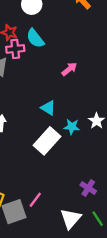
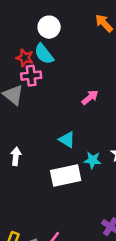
cyan semicircle: (35, 38) -> (44, 54), moved
white rectangle: (47, 141) -> (66, 175), turned 36

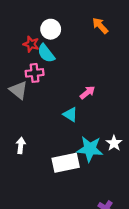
red star: (25, 58) -> (31, 44), moved
cyan triangle: (67, 140) -> (70, 114), moved
cyan star: (93, 160) -> (90, 149), size x1.6

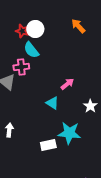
red star: (31, 44) -> (22, 31), moved
white star: (114, 143) -> (90, 106), moved
white rectangle: (66, 163) -> (48, 145), size x0.7

